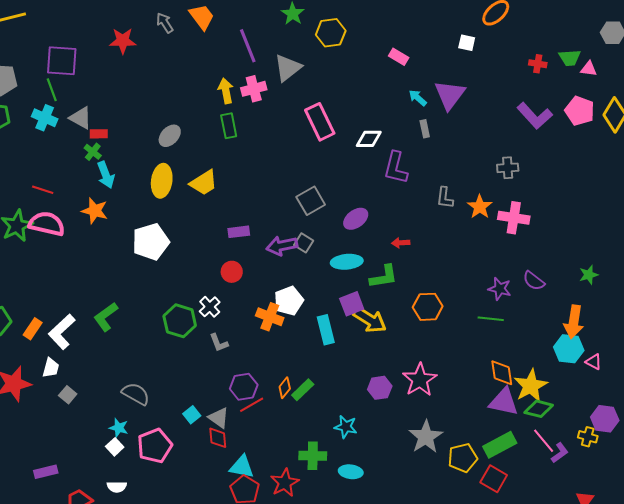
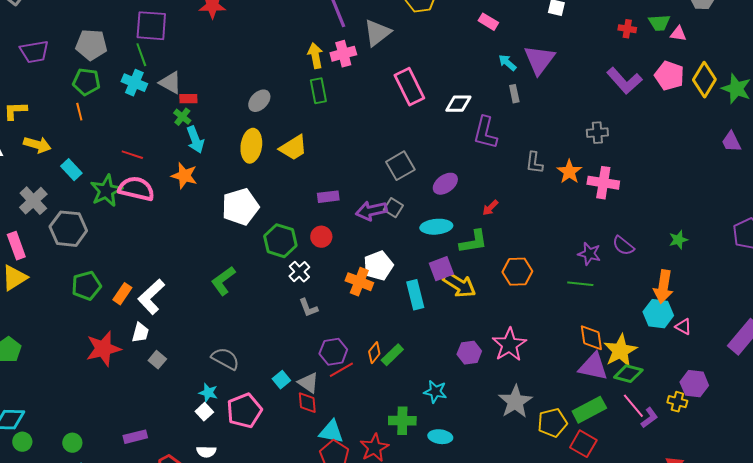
red arrow: (401, 243) -> (490, 208), turned -42
green L-shape: (106, 317) -> (223, 281), moved
green hexagon: (180, 321) -> (280, 241), moved

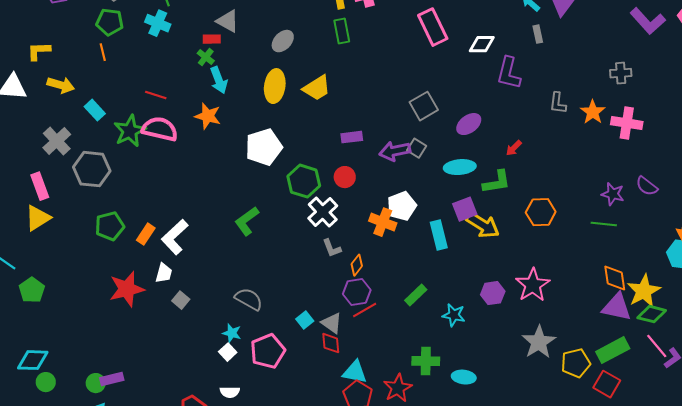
gray triangle: (170, 83) -> (228, 21), moved
white cross: (299, 272) -> (323, 212), size x1.4
orange diamond: (374, 353) -> (357, 265), moved
cyan star: (435, 392) -> (454, 315), moved
purple rectangle: (135, 437) -> (112, 379), moved

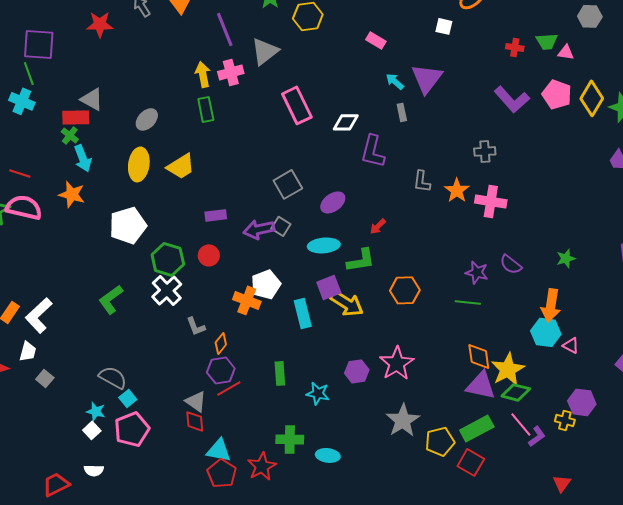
red rectangle: (212, 39) -> (76, 117), size x1.5
white cross: (323, 212) -> (167, 290), moved
green rectangle: (416, 295) -> (280, 373), turned -50
cyan square: (305, 320) -> (128, 398), moved

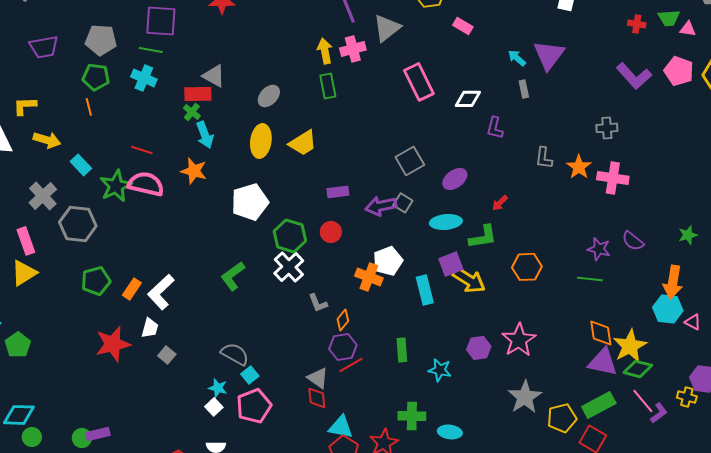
pink rectangle: (376, 40) -> (463, 26), moved
green line: (29, 73) -> (151, 50), turned -60
purple L-shape: (373, 151) -> (495, 128), size x0.7

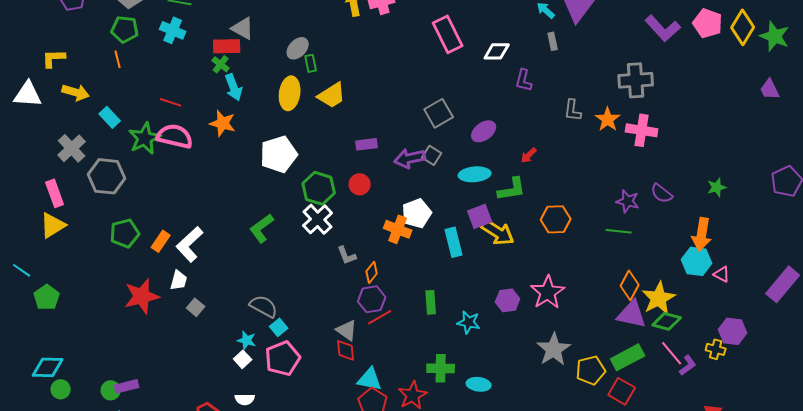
green rectangle: (328, 86) -> (311, 63), moved, size x0.7
gray cross: (607, 128) -> (636, 80), size x1.6
orange diamond: (601, 333) -> (630, 285), turned 36

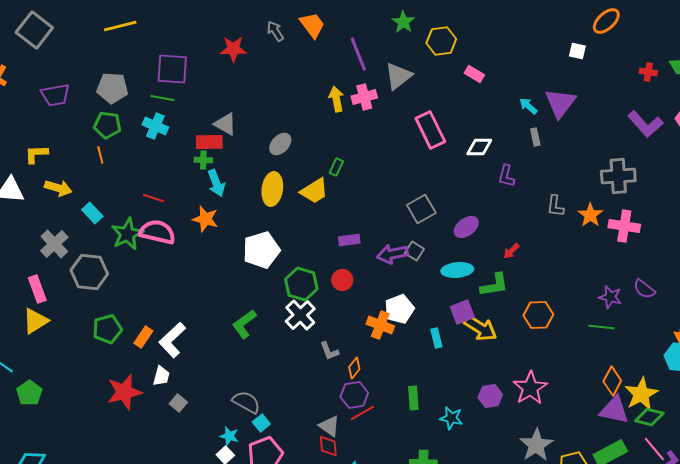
green rectangle: (311, 63) -> (336, 167), moved, turned 36
green cross: (221, 64) -> (203, 160), turned -36
cyan rectangle: (454, 242) -> (436, 338), size x0.7

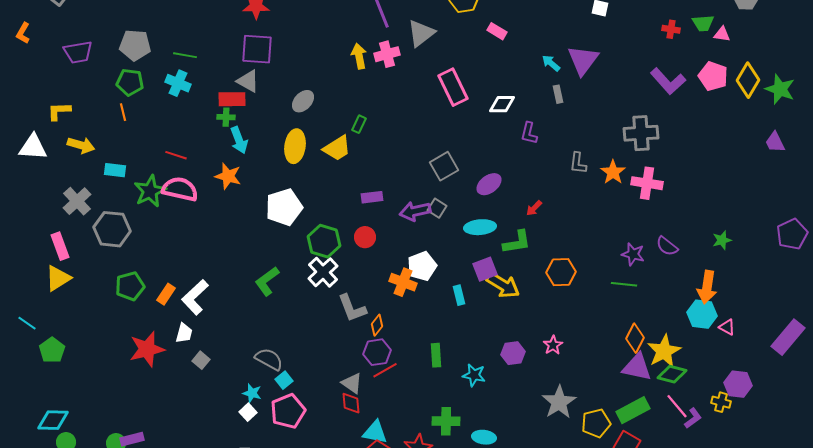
purple square: (172, 69) -> (257, 49), moved
cyan rectangle: (92, 213) -> (115, 170), turned -40
gray L-shape: (329, 351) -> (352, 308), size x1.5
pink star: (530, 388) -> (553, 345), size x0.6

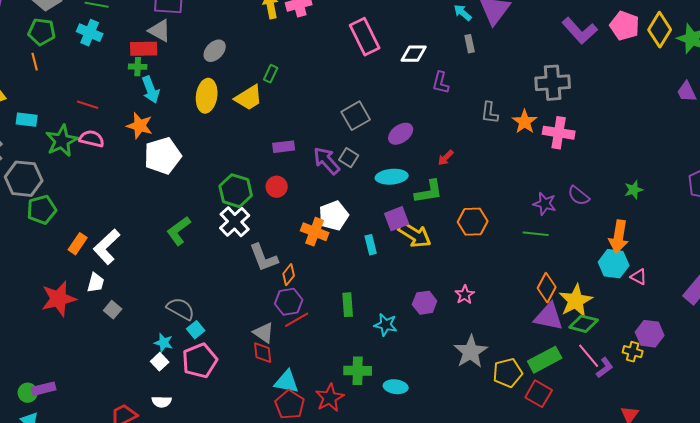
pink semicircle: (180, 189) -> (92, 139), size x0.7
white pentagon: (284, 207) -> (163, 156), moved
purple arrow: (415, 211) -> (327, 161), turned 60
green pentagon: (130, 286) -> (42, 210), moved

